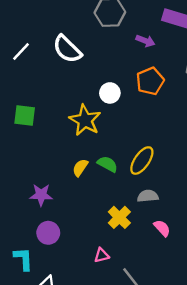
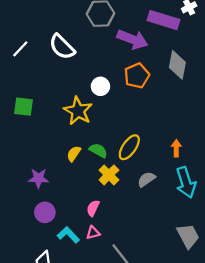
purple arrow: (145, 41) -> (132, 39), size x1.8
gray semicircle: (148, 196) -> (146, 179), moved, turned -30
yellow cross: (119, 217) -> (109, 175), moved
pink semicircle: (162, 228) -> (93, 208), moved, turned -112
cyan L-shape: (23, 259) -> (68, 235), moved, turned -40

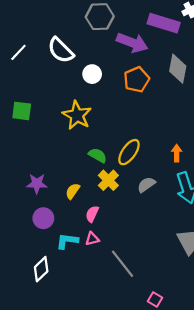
white circle: (100, 86) -> (92, 74), moved
yellow semicircle: (74, 154) -> (73, 191), moved
cyan L-shape: (68, 235) -> (67, 241), turned -40

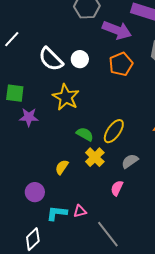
white semicircle: (61, 50) -> (51, 59), moved
purple star: (37, 184) -> (29, 117), moved
pink semicircle: (92, 214) -> (117, 188), moved

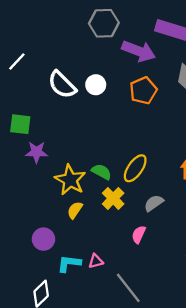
yellow star: (66, 97) -> (70, 180), moved

